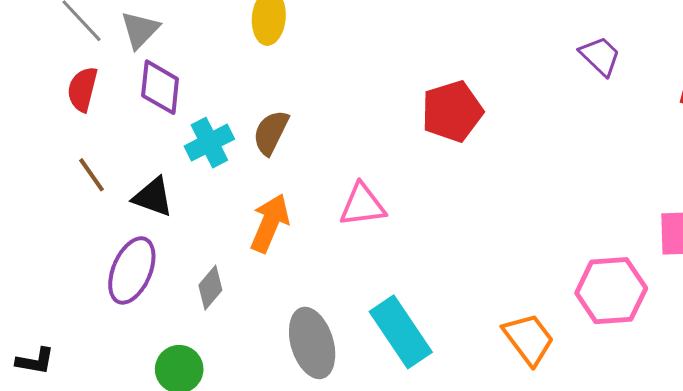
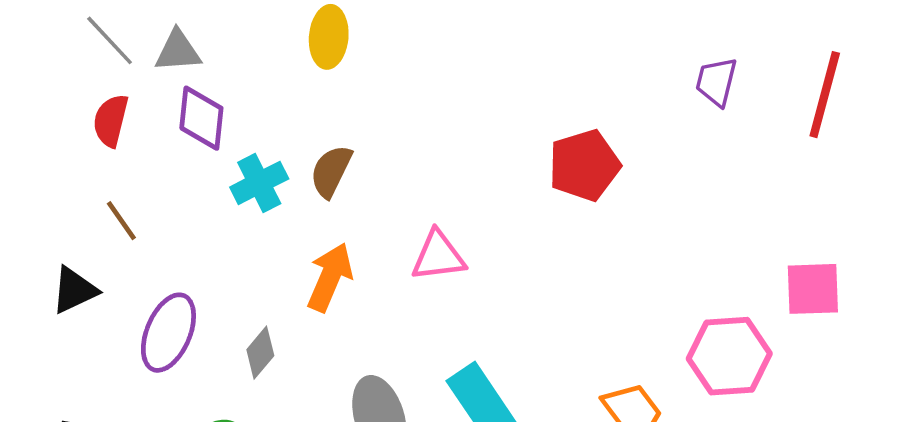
gray triangle: (140, 30) -> (178, 51), turned 42
purple trapezoid: (600, 56) -> (716, 82), turned -120
red pentagon: (452, 111) -> (584, 165), moved
black triangle: (153, 197) -> (74, 290), moved, turned -45

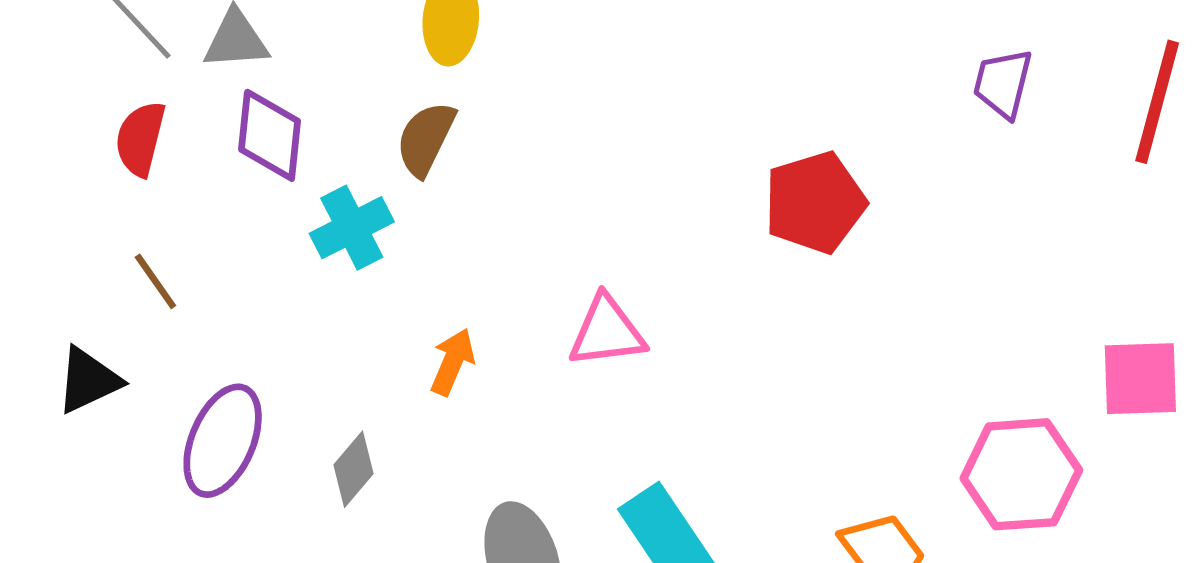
brown semicircle: (331, 171) -> (426, 139), moved
orange arrow: (330, 277) -> (452, 362), size x0.7

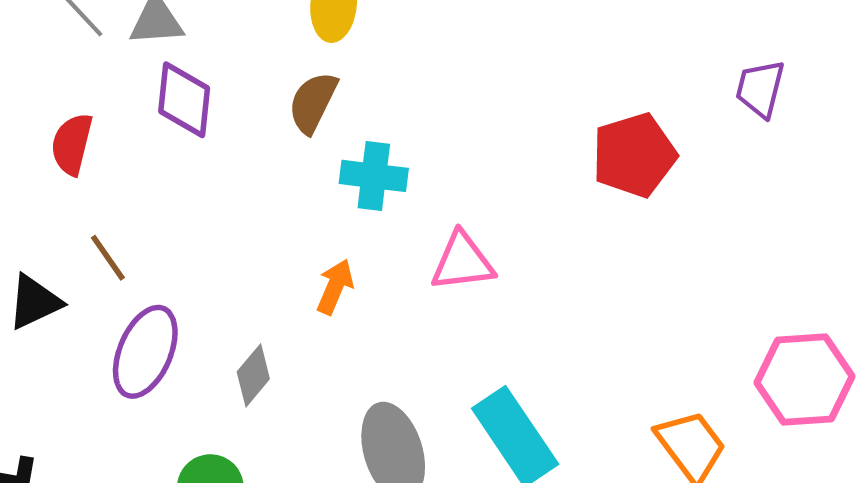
purple trapezoid: (1003, 83) -> (760, 89), moved
red semicircle: (140, 139) -> (72, 144), moved
cyan cross: (352, 228) -> (374, 176), moved, turned 34
brown line: (155, 281) -> (108, 258), moved

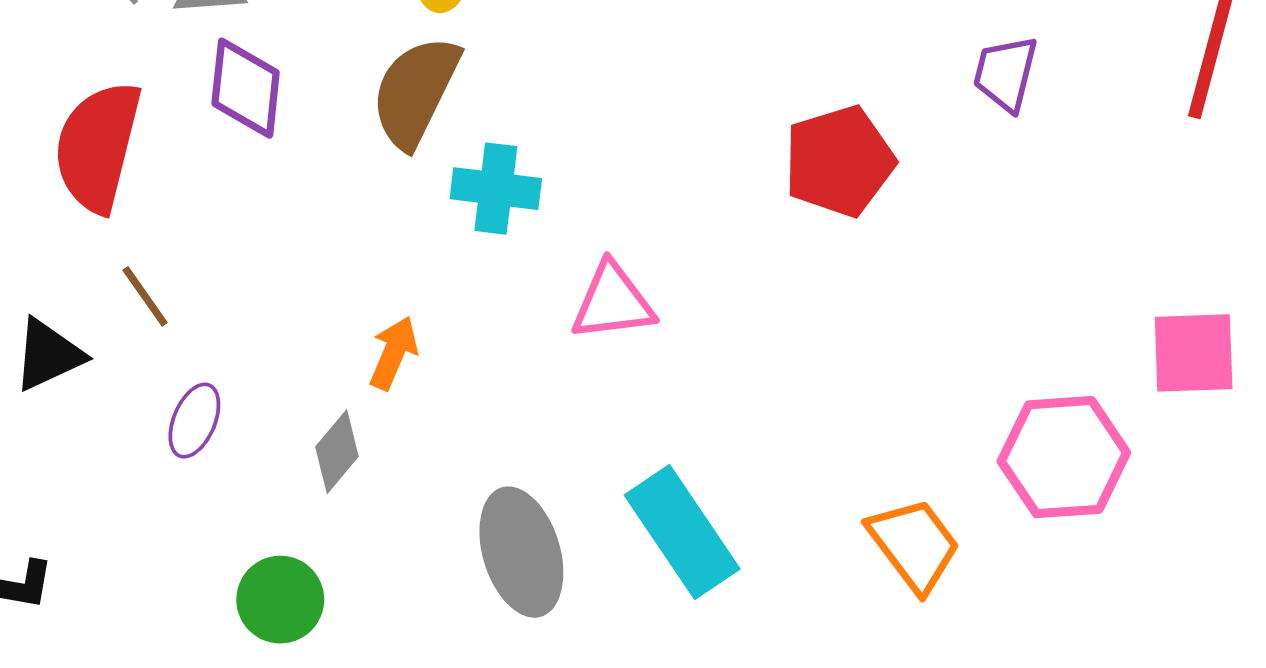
brown semicircle: (313, 103) -> (415, 92), size x1.4
red semicircle: (72, 144) -> (98, 147), size x1.6
orange arrow: (335, 287) -> (394, 353), moved
purple ellipse: (145, 352) -> (194, 421), size x0.6

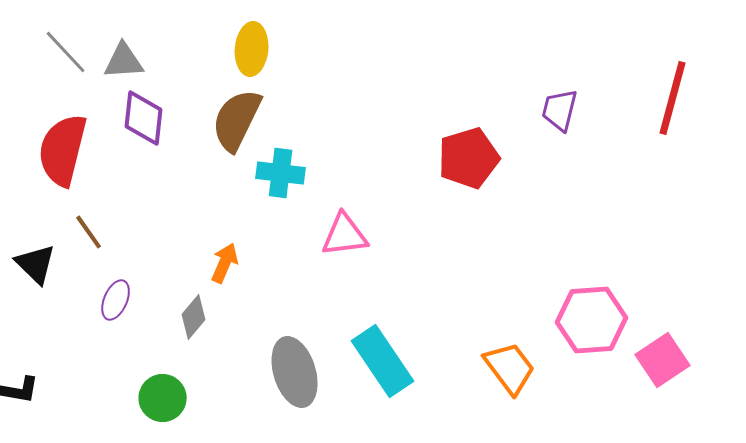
pink square: (1194, 353) -> (663, 360), moved, turned -32
black triangle: (48, 355) -> (36, 264), turned -51

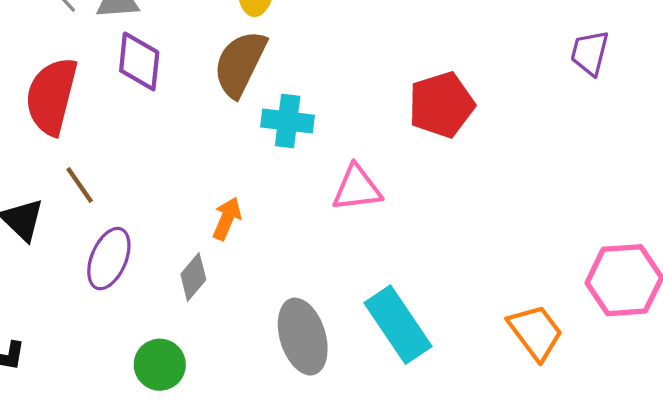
red pentagon: (469, 158) -> (441, 105), moved
purple ellipse: (116, 300) -> (109, 259), size x1.4

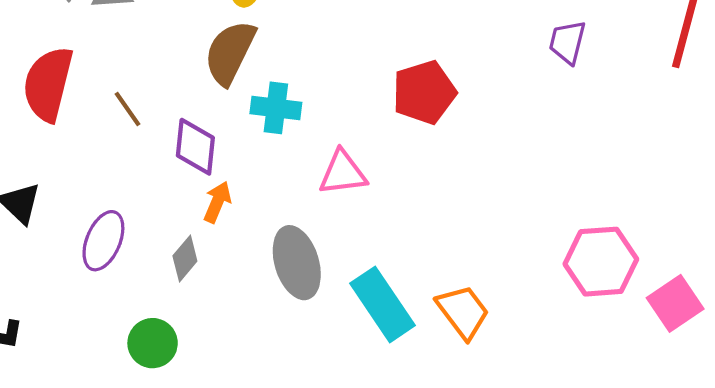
purple diamond: (139, 61) -> (195, 147), moved
brown line: (80, 185) -> (127, 109), moved
orange trapezoid: (536, 332) -> (463, 312), moved
gray ellipse: (303, 337) -> (297, 263), moved

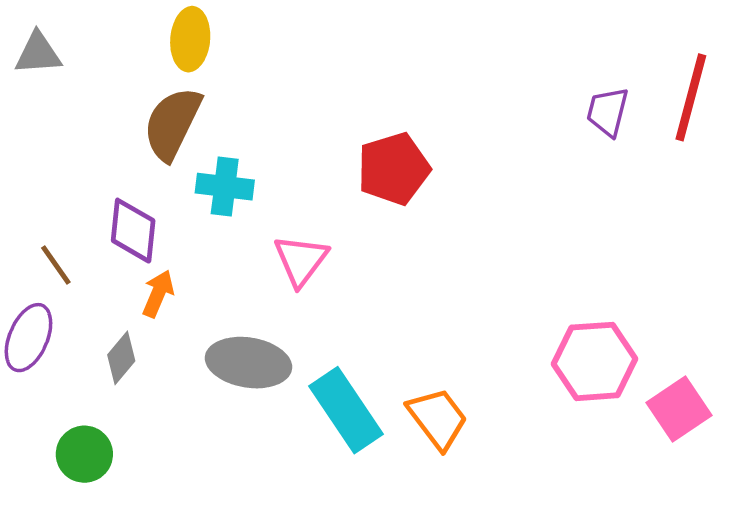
purple trapezoid: (567, 42) -> (608, 112), moved
brown line: (127, 109) -> (56, 265), moved
pink triangle: (343, 173) -> (301, 260), turned -46
gray ellipse: (297, 263) -> (248, 363), turned -64

